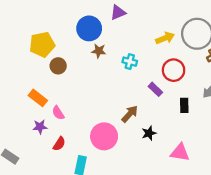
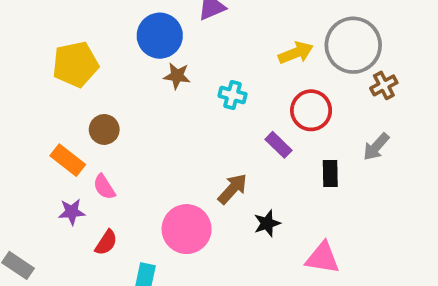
brown circle: (58, 66) -> (104, 129), moved

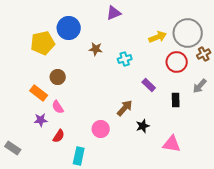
blue circle: (160, 36) -> (69, 28), moved
cyan cross: (233, 95) -> (125, 59), turned -32
red circle: (311, 110) -> (177, 62), moved
pink circle: (187, 229) -> (101, 129), size x0.7

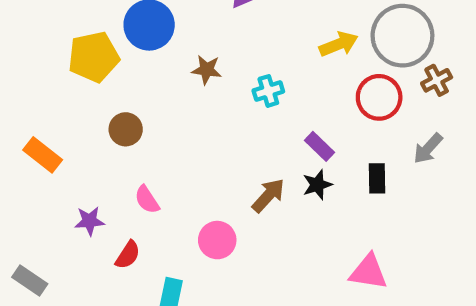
orange rectangle: (39, 93) -> (43, 155), moved
pink semicircle: (58, 107) -> (147, 200), moved
black star: (143, 126) -> (317, 185), moved

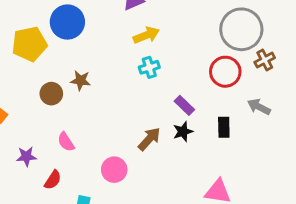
yellow arrow: (339, 44) -> (146, 35), moved
brown star: (207, 70) -> (81, 80), moved
gray arrow: (428, 148) -> (259, 107), turned 75

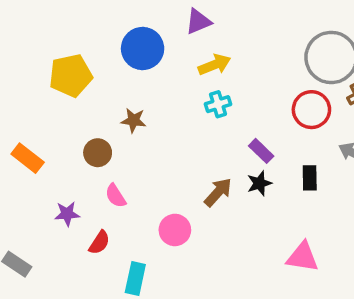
blue circle: (67, 22) -> (143, 48), moved
brown circle: (51, 94) -> (98, 153), moved

